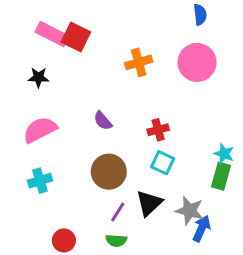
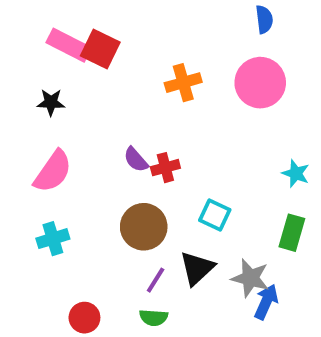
pink semicircle: (40, 130) -> (53, 171), turned 152
red cross: (158, 130) -> (165, 168), moved
cyan star: (224, 154) -> (296, 173), moved

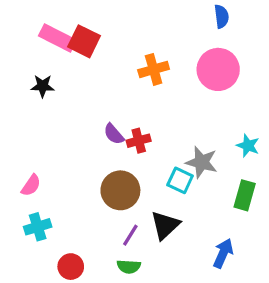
pink semicircle: (53, 171) -> (31, 185), moved, size x0.6
cyan cross: (53, 239) -> (38, 227), moved
gray star: (250, 278) -> (202, 162), moved

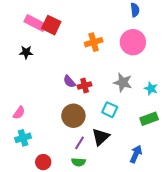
gray star: (202, 162) -> (123, 82), moved
green rectangle: (245, 195) -> (149, 119), turned 54

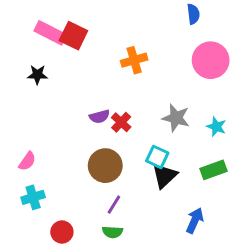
pink circle: (133, 42) -> (211, 60), moved
purple semicircle: (69, 81) -> (99, 117), turned -64
red cross: (85, 85) -> (121, 122), turned -32
black triangle: (101, 137) -> (164, 176), moved

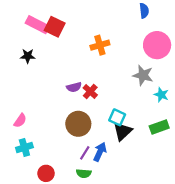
gray star: (176, 118) -> (143, 75), moved
blue arrow: (195, 220) -> (100, 152), moved

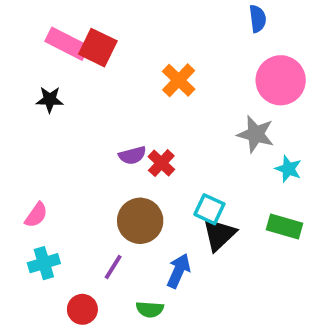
orange cross: (100, 45) -> (179, 80), turned -30
green rectangle: (159, 127) -> (284, 227), turned 36
purple line: (85, 153) -> (113, 267), moved

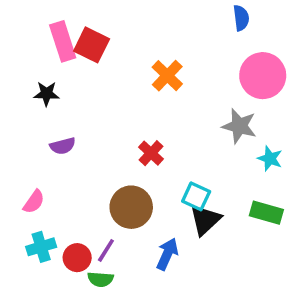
pink rectangle: (67, 44) -> (63, 41), turned 45
purple semicircle: (132, 155) -> (63, 146), moved
red circle: (82, 309) -> (77, 258), moved
green semicircle: (150, 309) -> (101, 279), moved

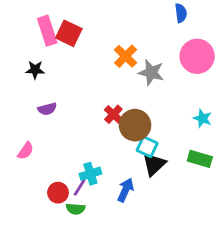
gray star: (239, 126) -> (151, 72), moved
brown circle: (131, 207) -> (135, 125), moved
cyan cross: (41, 247) -> (90, 174), moved

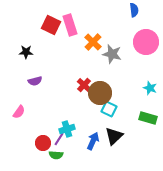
pink rectangle: (47, 31) -> (70, 25), moved
black triangle: (154, 164) -> (114, 136), moved

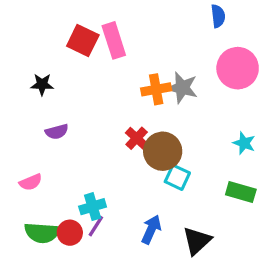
orange cross: (93, 42) -> (156, 89), moved, turned 36
pink semicircle: (19, 112) -> (31, 182), turned 32
cyan cross: (67, 129) -> (93, 207), moved
black triangle: (114, 136) -> (197, 241), moved
green semicircle: (56, 155) -> (42, 233), moved, size x1.5

